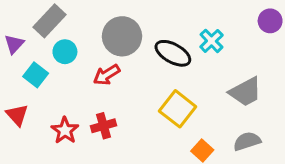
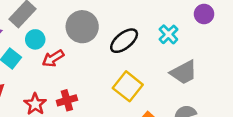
cyan cross: (211, 41) -> (168, 34), moved
black ellipse: (173, 53) -> (124, 41), turned -68
red arrow: (107, 75) -> (53, 58), moved

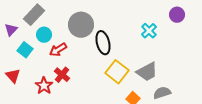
black ellipse: (124, 41) -> (103, 43), moved, turned -65
gray trapezoid: (184, 72) -> (147, 72), moved
red cross: (67, 100) -> (62, 75), moved, turned -35

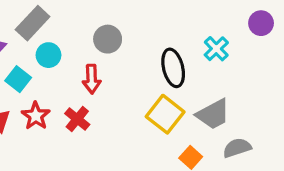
gray circle: (81, 25) -> (108, 39), size x0.7
black ellipse: (103, 43) -> (173, 68), moved
red arrow: (58, 50) -> (92, 79), moved, turned -60
red star: (44, 86) -> (36, 116), moved

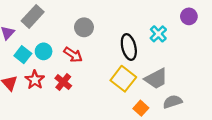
cyan circle: (48, 55) -> (44, 51), moved
red arrow: (92, 79) -> (73, 55), turned -54

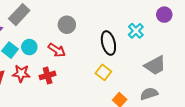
yellow square: (123, 79) -> (103, 72), size x0.7
gray trapezoid: (156, 79) -> (155, 65), moved
red star: (35, 80) -> (21, 73), turned -30
red cross: (63, 82) -> (48, 75), turned 35

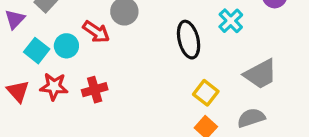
red arrow: (57, 50) -> (96, 32), moved
yellow square: (103, 72) -> (206, 93), moved

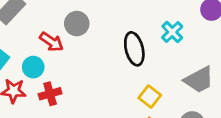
cyan circle: (66, 46) -> (33, 67), moved

